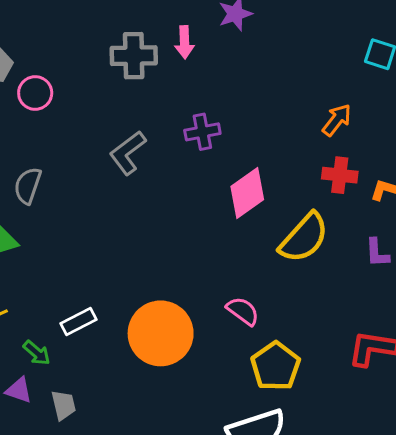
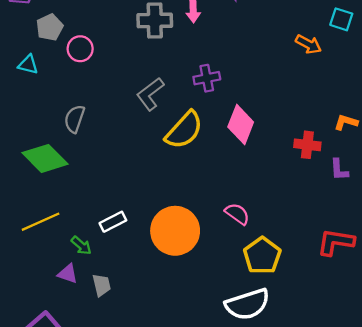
orange arrow: (337, 120) -> (309, 44), moved, turned 80
red cross: (340, 175) -> (307, 145), moved
pink diamond: (247, 193) -> (241, 124), turned -33
yellow semicircle: (304, 238) -> (184, 130), moved

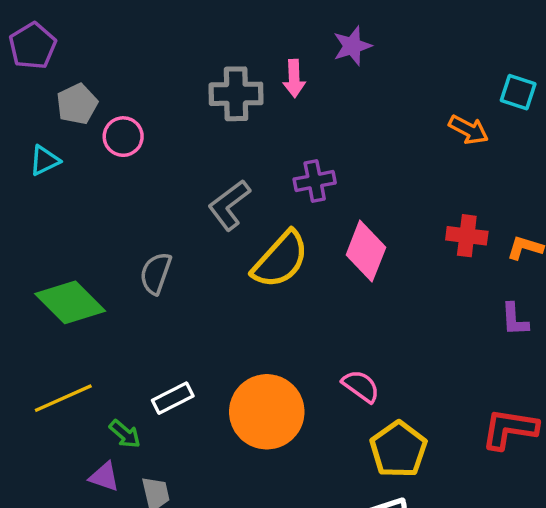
cyan triangle: (28, 65) -> (45, 160), turned -40
gray semicircle: (74, 119) -> (156, 273), moved
red cross: (307, 145) -> (467, 236), moved

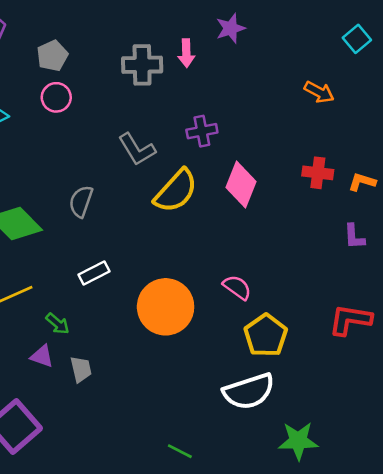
cyan square: (518, 92) -> (357, 39), moved, turned 32
gray pentagon: (77, 104) -> (52, 56), moved
gray L-shape: (229, 205) -> (137, 149), turned -84
white rectangle: (173, 398) -> (94, 273), moved

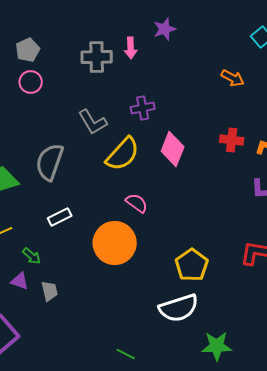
gray semicircle: (81, 201) -> (50, 162), size x1.5
pink semicircle: (237, 287) -> (137, 203), moved

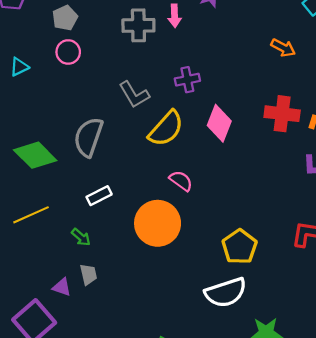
red cross: (232, 140) -> (282, 114), size x1.4
green arrow: (32, 256) -> (81, 237), moved
purple triangle: (20, 281) -> (62, 287), moved

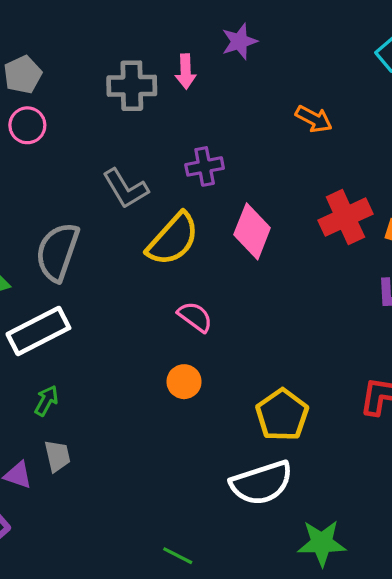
orange arrow: (283, 48) -> (314, 119), moved
red cross: (282, 114) -> (345, 217), turned -32
white rectangle: (99, 196) -> (38, 331), moved, size x1.6
orange circle: (158, 223) -> (184, 382), moved, size x0.5
green arrow: (81, 237) -> (46, 401), turned -102

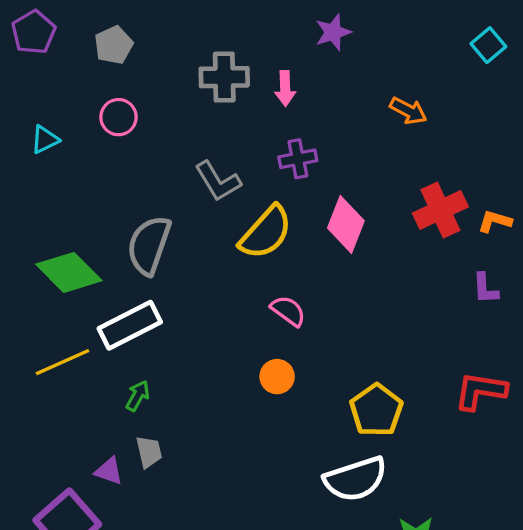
pink arrow: (186, 71) -> (285, 88), moved
gray pentagon: (23, 75) -> (114, 45), moved

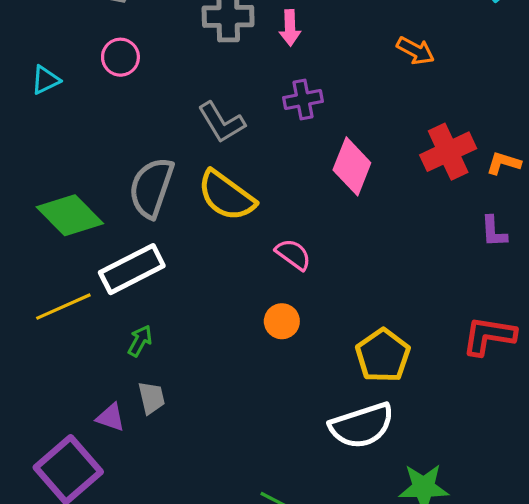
yellow semicircle: (266, 232) -> (226, 196), moved, turned 84

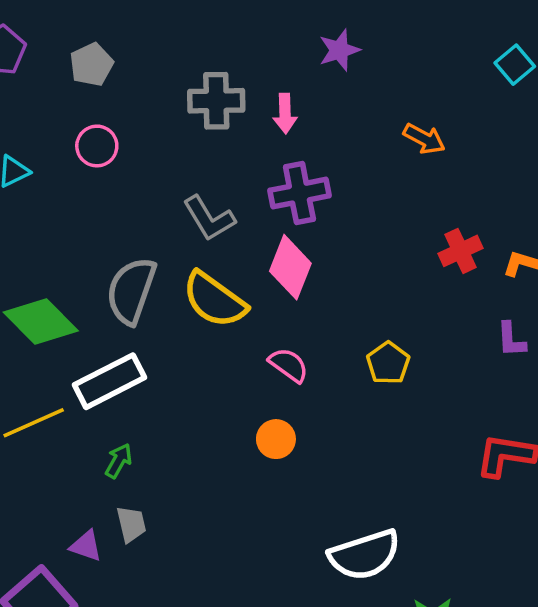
purple cross: (303, 100) -> (299, 193), size x1.4
red cross: (448, 152) -> (460, 251), size x0.7
pink diamond: (352, 166) -> (290, 267), moved
yellow pentagon: (383, 355) -> (388, 363), moved, size x0.7

